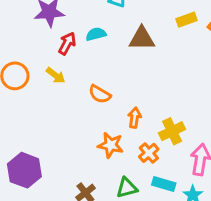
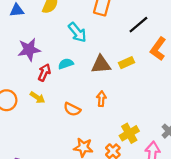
yellow rectangle: (187, 20) -> (126, 63), moved
orange arrow: (135, 118) -> (101, 99), moved

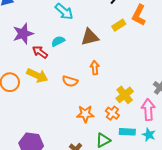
yellow rectangle: (126, 63) -> (119, 25), moved
red arrow: (44, 72) -> (40, 52), turned -70
yellow arrow: (37, 97) -> (37, 75), size x1.5

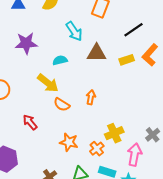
brown triangle: (90, 37) -> (97, 53), moved
red arrow: (40, 52) -> (30, 122), moved
yellow arrow: (37, 75) -> (48, 83), moved

